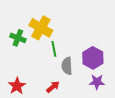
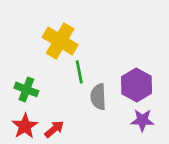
green cross: (18, 38) -> (26, 89), moved
red arrow: (53, 87) -> (54, 129), moved

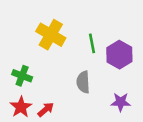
green line: (79, 72) -> (92, 43), moved
purple hexagon: (136, 85) -> (119, 55), moved

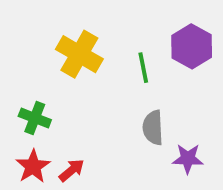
purple hexagon: (119, 55) -> (192, 46), moved
gray semicircle: (83, 82) -> (153, 128), moved

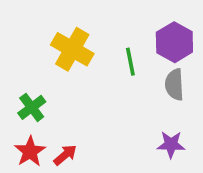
green cross: (35, 118) -> (32, 107), turned 32
gray semicircle: (153, 128) -> (174, 85), moved

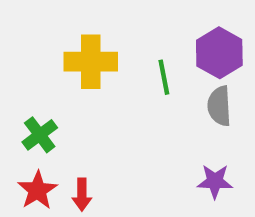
yellow cross: (72, 49) -> (91, 62), turned -30
red arrow: (65, 155) -> (82, 195), turned 130

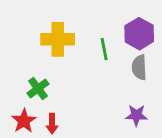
green cross: (40, 135) -> (38, 89), moved

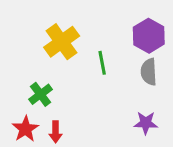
yellow cross: (58, 39) -> (62, 42), turned -36
green line: (104, 49) -> (102, 63), moved

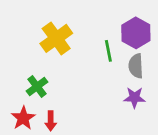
green line: (102, 63) -> (108, 51), moved
purple star: (146, 123) -> (135, 98), moved

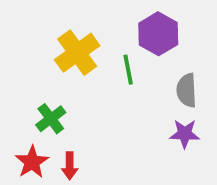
purple hexagon: (136, 33) -> (158, 34), moved
green line: (108, 51) -> (128, 70), moved

